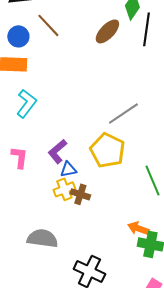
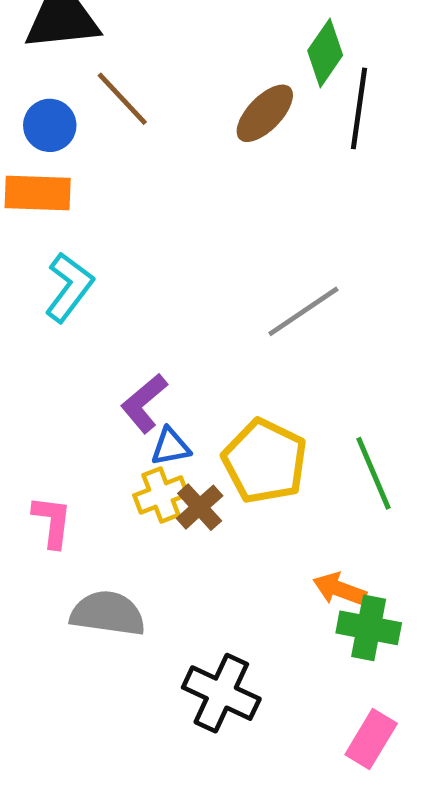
yellow pentagon: (107, 150) -> (265, 461), moved
pink L-shape: (19, 157) -> (52, 522), moved
brown cross: (80, 194) -> (200, 507), turned 30

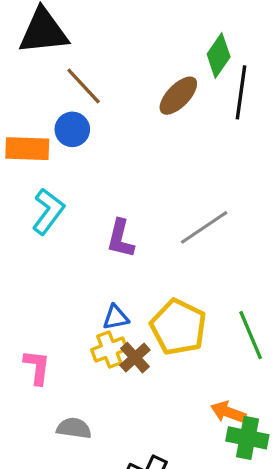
blue circle: (50, 125) -> (72, 129), moved
purple L-shape: (144, 403) -> (121, 239), moved, turned -36
gray semicircle: (108, 613) -> (74, 428), size x0.7

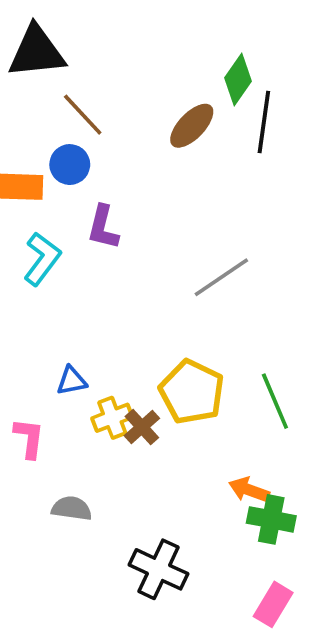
purple L-shape: (121, 239) -> (103, 227), moved
blue triangle: (116, 317) -> (72, 381), moved

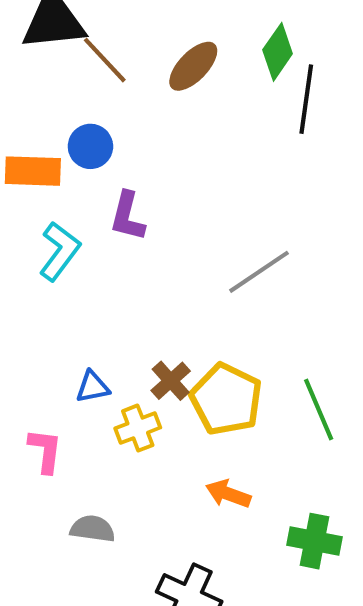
brown line: (83, 115) -> (105, 60), moved
brown ellipse: (192, 126) -> (193, 66), moved
brown cross: (142, 427) -> (171, 381), moved
orange arrow: (249, 490) -> (228, 494), moved

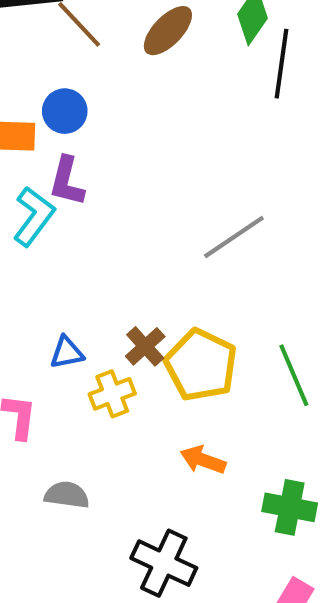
purple L-shape: (127, 216) -> (67, 181), moved

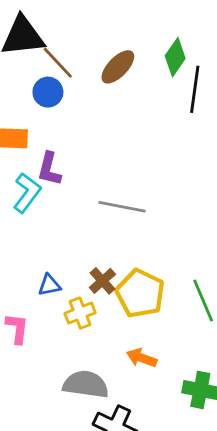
blue circle: (65, 111) -> (48, 92), moved
gray line: (234, 237) -> (122, 207), moved, turned 45
gray semicircle: (67, 495) -> (86, 384), moved, size x1.5

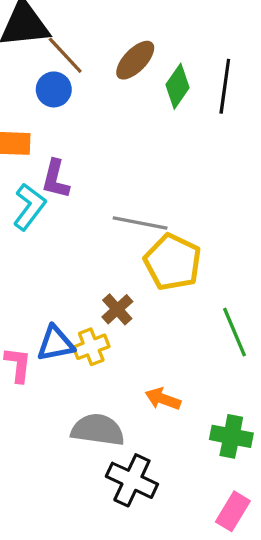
green diamond: (175, 57) -> (178, 86), moved
blue triangle: (49, 285) -> (55, 344), moved, size x1.4
yellow pentagon: (140, 293) -> (173, 262), moved

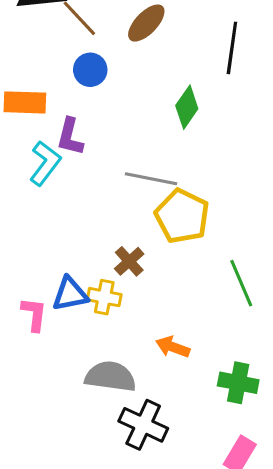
green diamond: (178, 86) -> (187, 107), moved
blue circle: (54, 89) -> (90, 70), moved
yellow cross: (91, 347) -> (104, 297), turned 32

